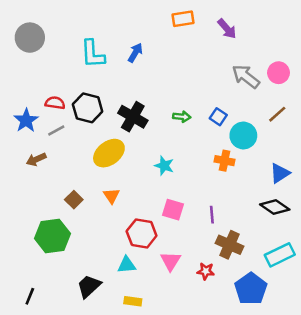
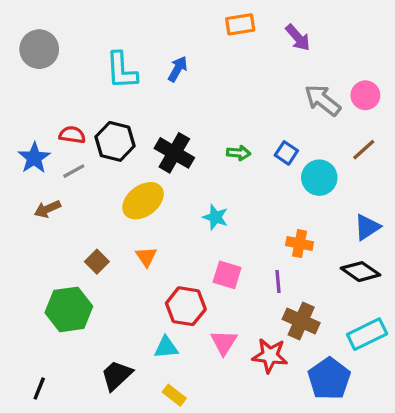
orange cross: (224, 161) -> (300, 244), moved
red star: (206, 271) -> (270, 356), size x1.5
yellow rectangle: (133, 301) -> (174, 395), turned 30

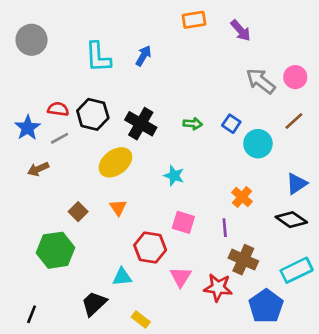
orange cross: (300, 244) -> (242, 197), turned 30
cyan triangle: (166, 347) -> (122, 277), moved

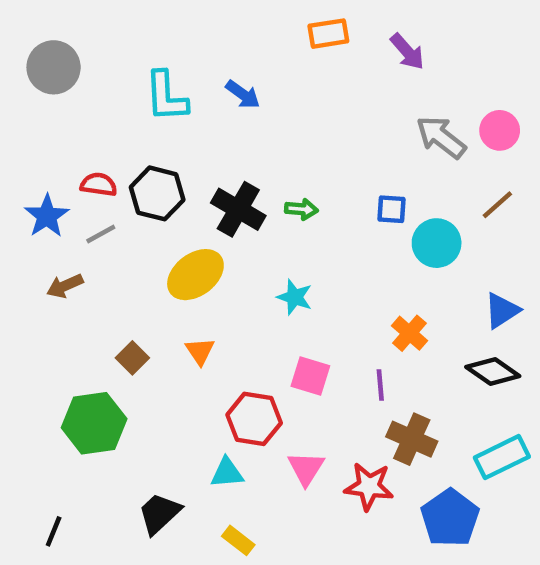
blue arrow: (143, 56) -> (243, 94), turned 96
green arrow: (193, 124) -> (301, 209), moved
blue square: (231, 124) -> (391, 209), turned -30
cyan triangle: (122, 277) -> (227, 473), moved

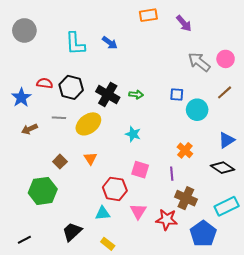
gray line: (101, 234) -> (59, 118), moved, turned 32
black line: (54, 531) -> (24, 240), turned 40

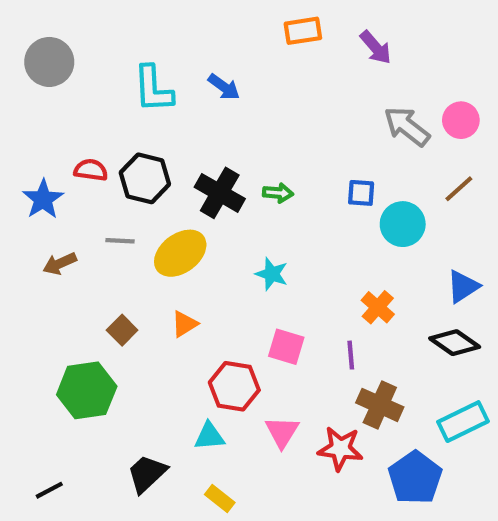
orange triangle: (90, 158) -> (184, 324), turned 32

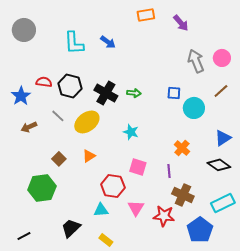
gray arrow: (407, 126) -> (196, 61), turned 30
gray line: (120, 241) -> (58, 116), turned 40

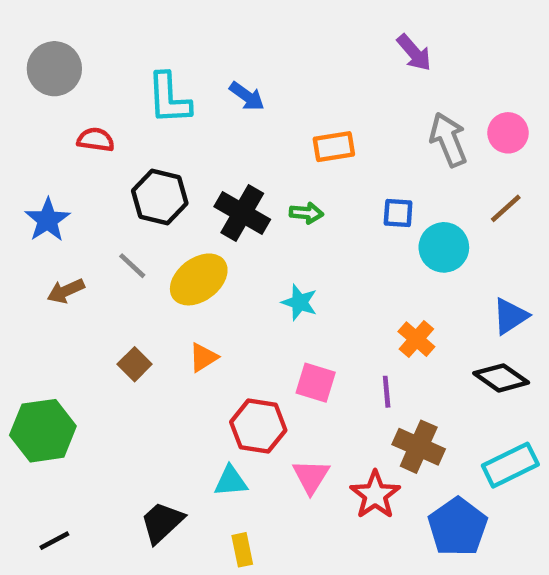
orange rectangle: (146, 15) -> (334, 147), moved
red semicircle: (44, 82) -> (96, 140), moved
green hexagon: (42, 188) -> (43, 431), moved
red star: (164, 216) -> (375, 495), turned 30
yellow rectangle: (106, 240) -> (242, 550), turned 40

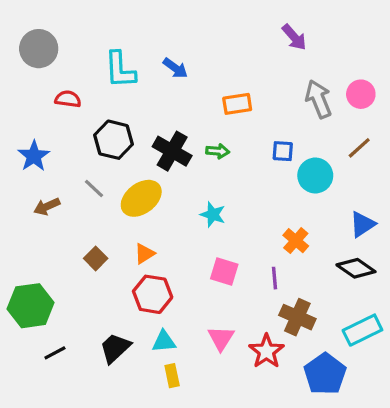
red hexagon: (258, 426) -> (153, 294), moved
black trapezoid: (162, 522) -> (115, 348), moved
black line: (54, 541) -> (55, 353), moved
yellow rectangle: (242, 550) -> (172, 376), moved

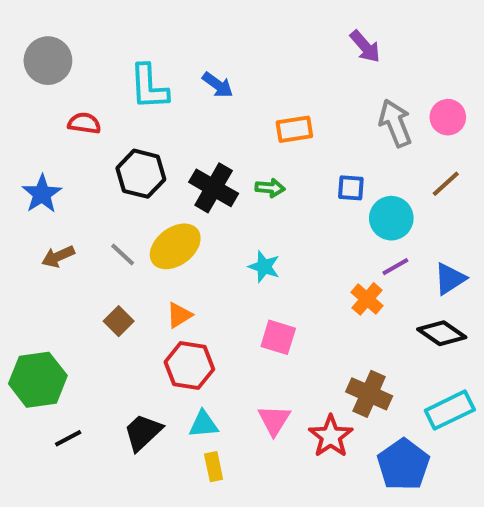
gray line: (94, 189) -> (123, 254), moved
purple line: (275, 278) -> (395, 267), moved, turned 65

